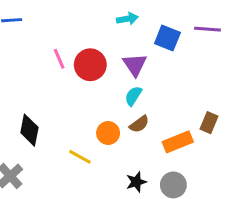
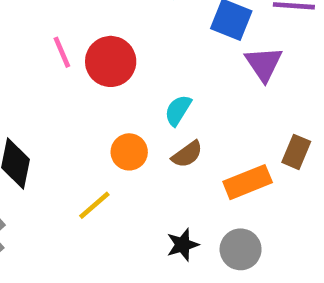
purple triangle: (135, 65) -> (264, 64), moved
orange circle: (108, 133) -> (129, 152), moved
yellow line: (80, 157) -> (94, 205), turned -70

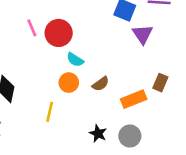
cyan semicircle: (178, 110) -> (75, 60), moved, turned -90
yellow line: (94, 205) -> (50, 112), turned -36
black star: (183, 245) -> (98, 133), turned -30

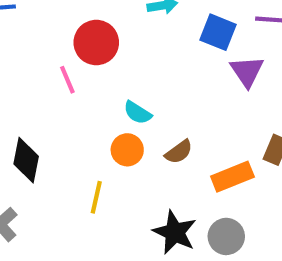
pink line: (32, 28) -> (67, 80), moved
red circle: (59, 33) -> (96, 43), moved
black star: (98, 133) -> (175, 232), size x1.5

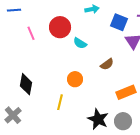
pink line: (67, 80) -> (31, 33), moved
cyan semicircle: (138, 113) -> (80, 43), moved
brown semicircle: (179, 152) -> (107, 64), moved

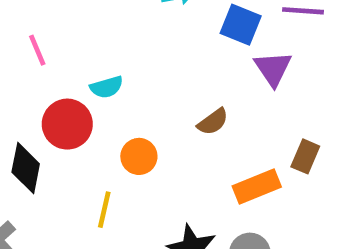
red circle: (60, 27) -> (67, 124), moved
cyan semicircle: (80, 43) -> (107, 87), moved, turned -48

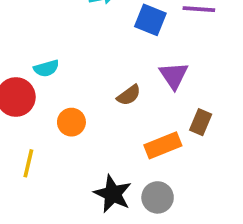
purple triangle: (273, 69) -> (174, 75), moved
yellow line: (104, 210) -> (28, 163), moved

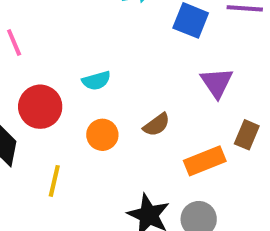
cyan semicircle: (46, 68) -> (96, 81), moved
brown semicircle: (129, 95) -> (157, 125), moved

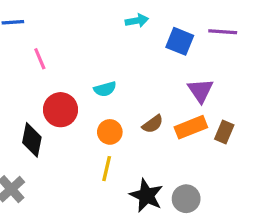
orange rectangle: (205, 161) -> (191, 127), moved
yellow line: (54, 181) -> (107, 169), moved

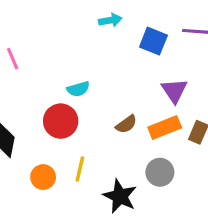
red circle: (61, 110) -> (61, 121), moved
orange circle: (110, 132) -> (43, 177), moved
gray circle: (186, 199) -> (160, 172), moved

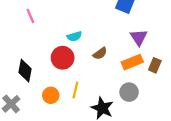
brown semicircle: (126, 124) -> (100, 53), moved

